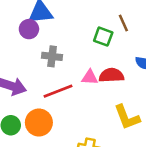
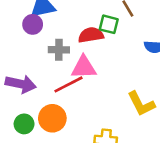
red semicircle: (111, 75) -> (91, 35), moved
pink triangle: (90, 77) -> (84, 67), moved, size x1.5

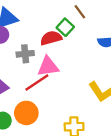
green square: (109, 24) -> (65, 27), turned 35

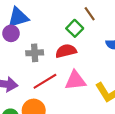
red semicircle: (51, 38) -> (66, 51), moved
pink triangle: (48, 66) -> (75, 80), moved

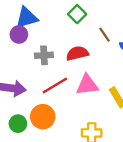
brown line: (90, 14) -> (104, 35), moved
green square: (75, 28) -> (77, 14), moved

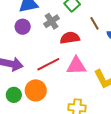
purple circle: (19, 35) -> (23, 27), moved
gray cross: (44, 55) -> (52, 21), moved, turned -35

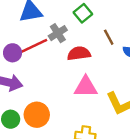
purple circle: (23, 27) -> (13, 53), moved
red line: (48, 64) -> (34, 46), moved

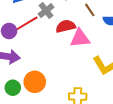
pink triangle: (86, 87) -> (80, 38), moved

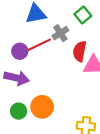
red semicircle: (66, 26) -> (80, 51), turned -72

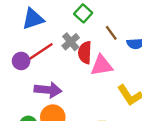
gray cross: (60, 33) -> (71, 42), moved
purple arrow: (17, 78) -> (48, 90), moved

